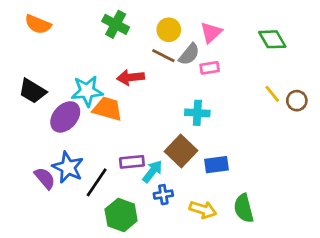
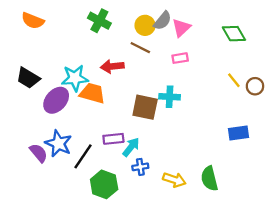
gray semicircle: (189, 54) -> (163, 21), moved
brown square: (181, 151) -> (145, 107), moved, turned -32
blue rectangle: (216, 165) -> (239, 133), moved

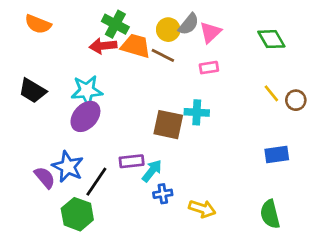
red arrow: (112, 66) -> (103, 46), moved
orange trapezoid: (92, 93) -> (136, 46), moved
purple ellipse: (56, 100) -> (85, 116), moved
green semicircle: (209, 179) -> (270, 214), moved
green hexagon: (104, 184) -> (77, 214), moved

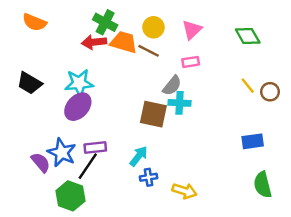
gray semicircle: (189, 24) -> (172, 86), moved
purple rectangle: (132, 161) -> (95, 148), moved
green semicircle: (270, 214) -> (263, 185), moved

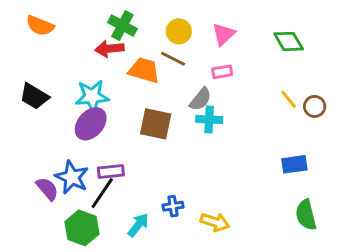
orange trapezoid: (124, 42) -> (144, 70), moved
brown square: (153, 114) -> (156, 124), moved
cyan arrow: (139, 156) -> (138, 225), moved

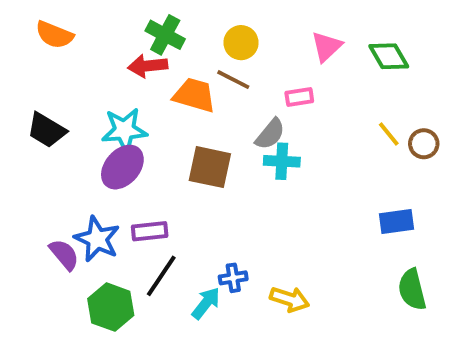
pink triangle: (224, 34) -> (327, 47), moved
black line: (102, 193) -> (161, 276), moved
cyan arrow: (138, 225) -> (206, 303), moved

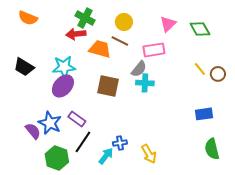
pink rectangle: (299, 97) -> (154, 50), size x1.5
purple rectangle: (150, 231) -> (77, 119), turned 42
yellow arrow: (290, 299) -> (149, 154), turned 42

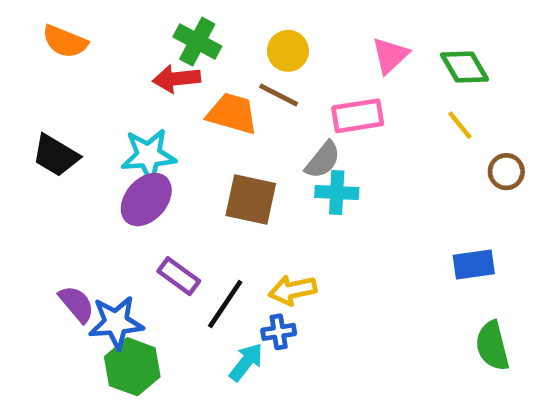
yellow line: (200, 69) -> (460, 125), moved
blue star: (50, 123) -> (116, 323), moved, turned -30
black line: (83, 142) -> (225, 304), moved
yellow arrow: (149, 154) -> (293, 290), moved, turned 108

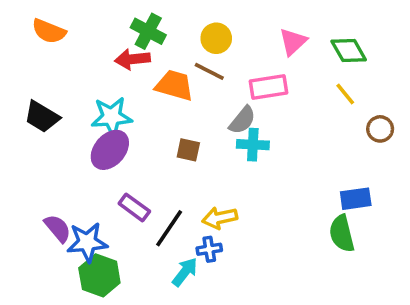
brown square: (251, 199) -> (188, 150), size x0.6
green semicircle: (492, 346) -> (342, 234), moved

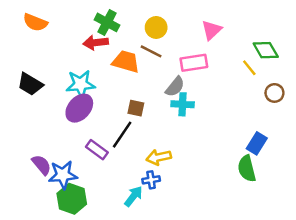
green diamond: (349, 50) -> (266, 50), moved
blue rectangle: (356, 199) -> (257, 143), turned -50
black line: (169, 228) -> (122, 135), moved

